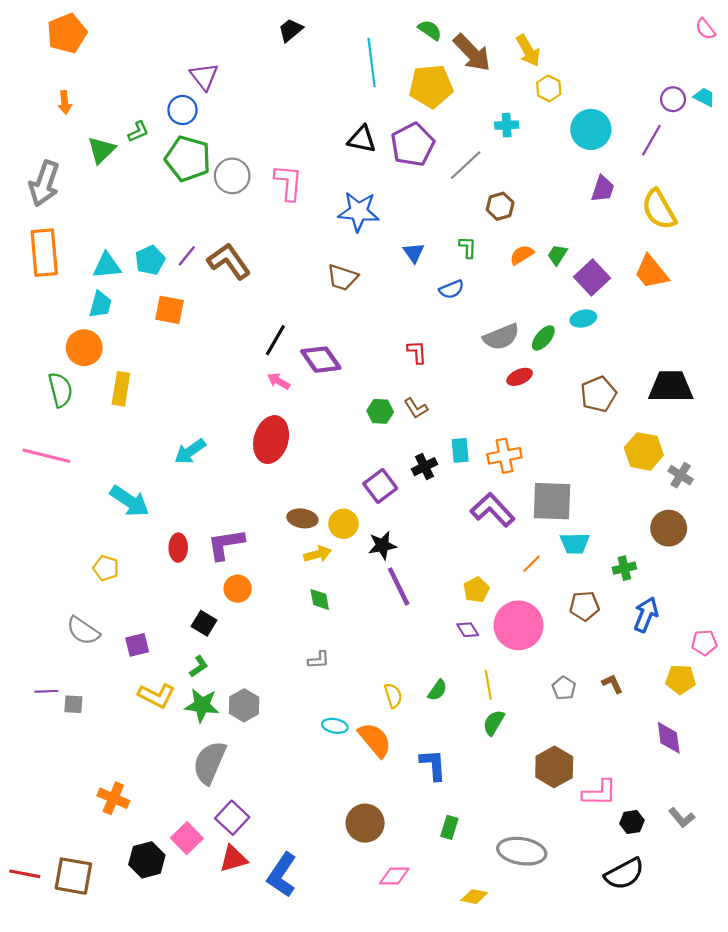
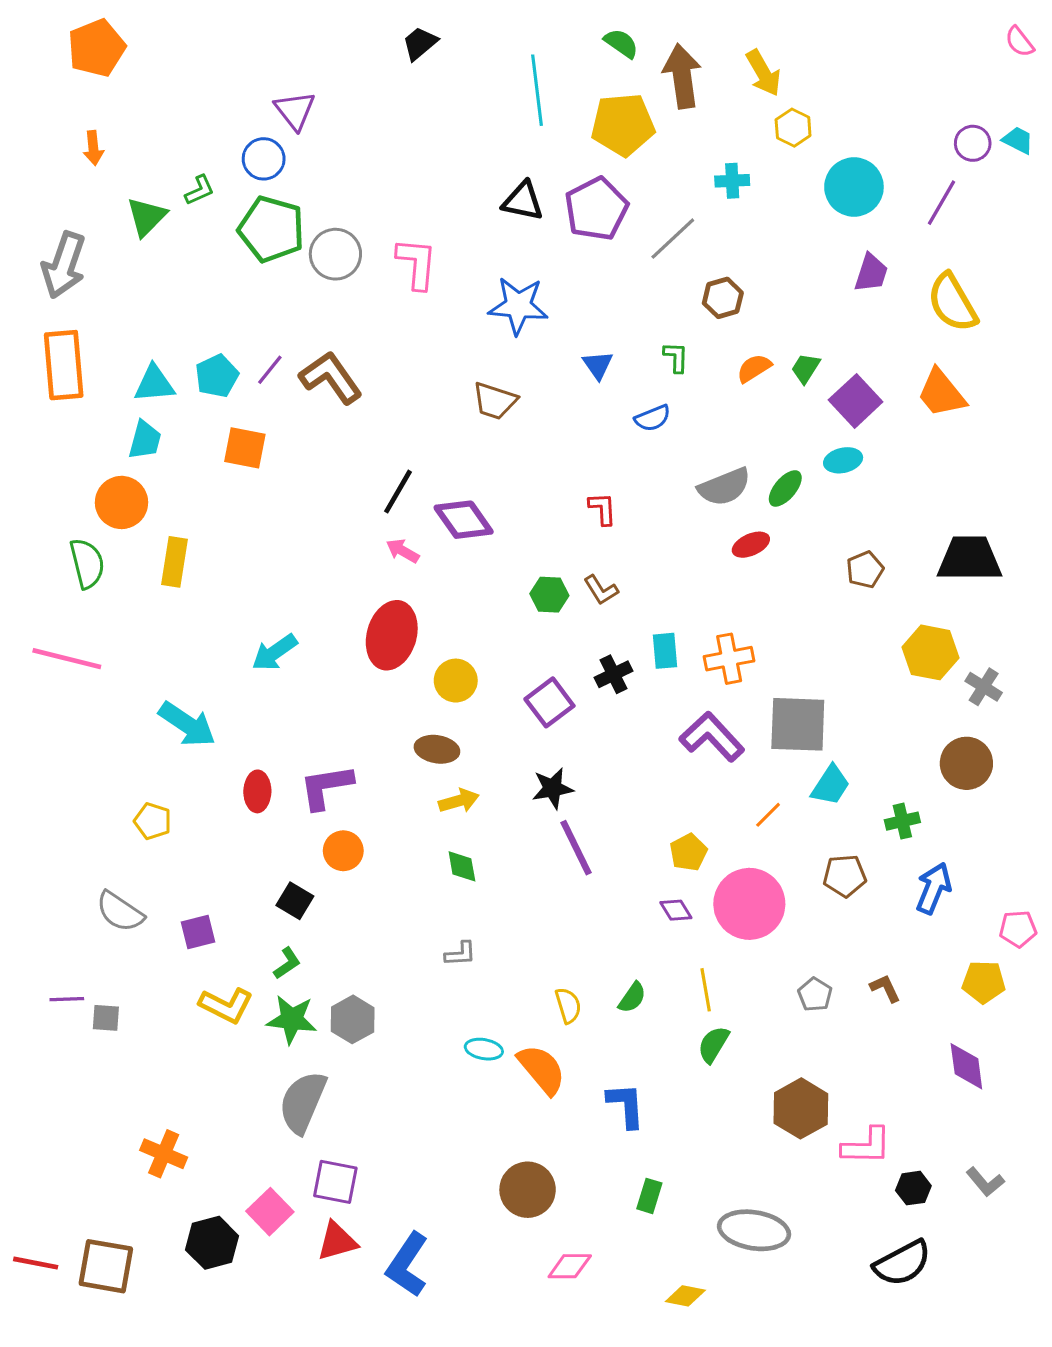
brown arrow: (472, 53) -> (682, 76), turned -144
brown pentagon: (598, 394) -> (865, 570), size x0.7
yellow circle: (343, 524) -> (456, 681), moved
cyan trapezoid: (575, 543) -> (831, 785), turned -56
purple square: (232, 818) -> (335, 1182), turned -32

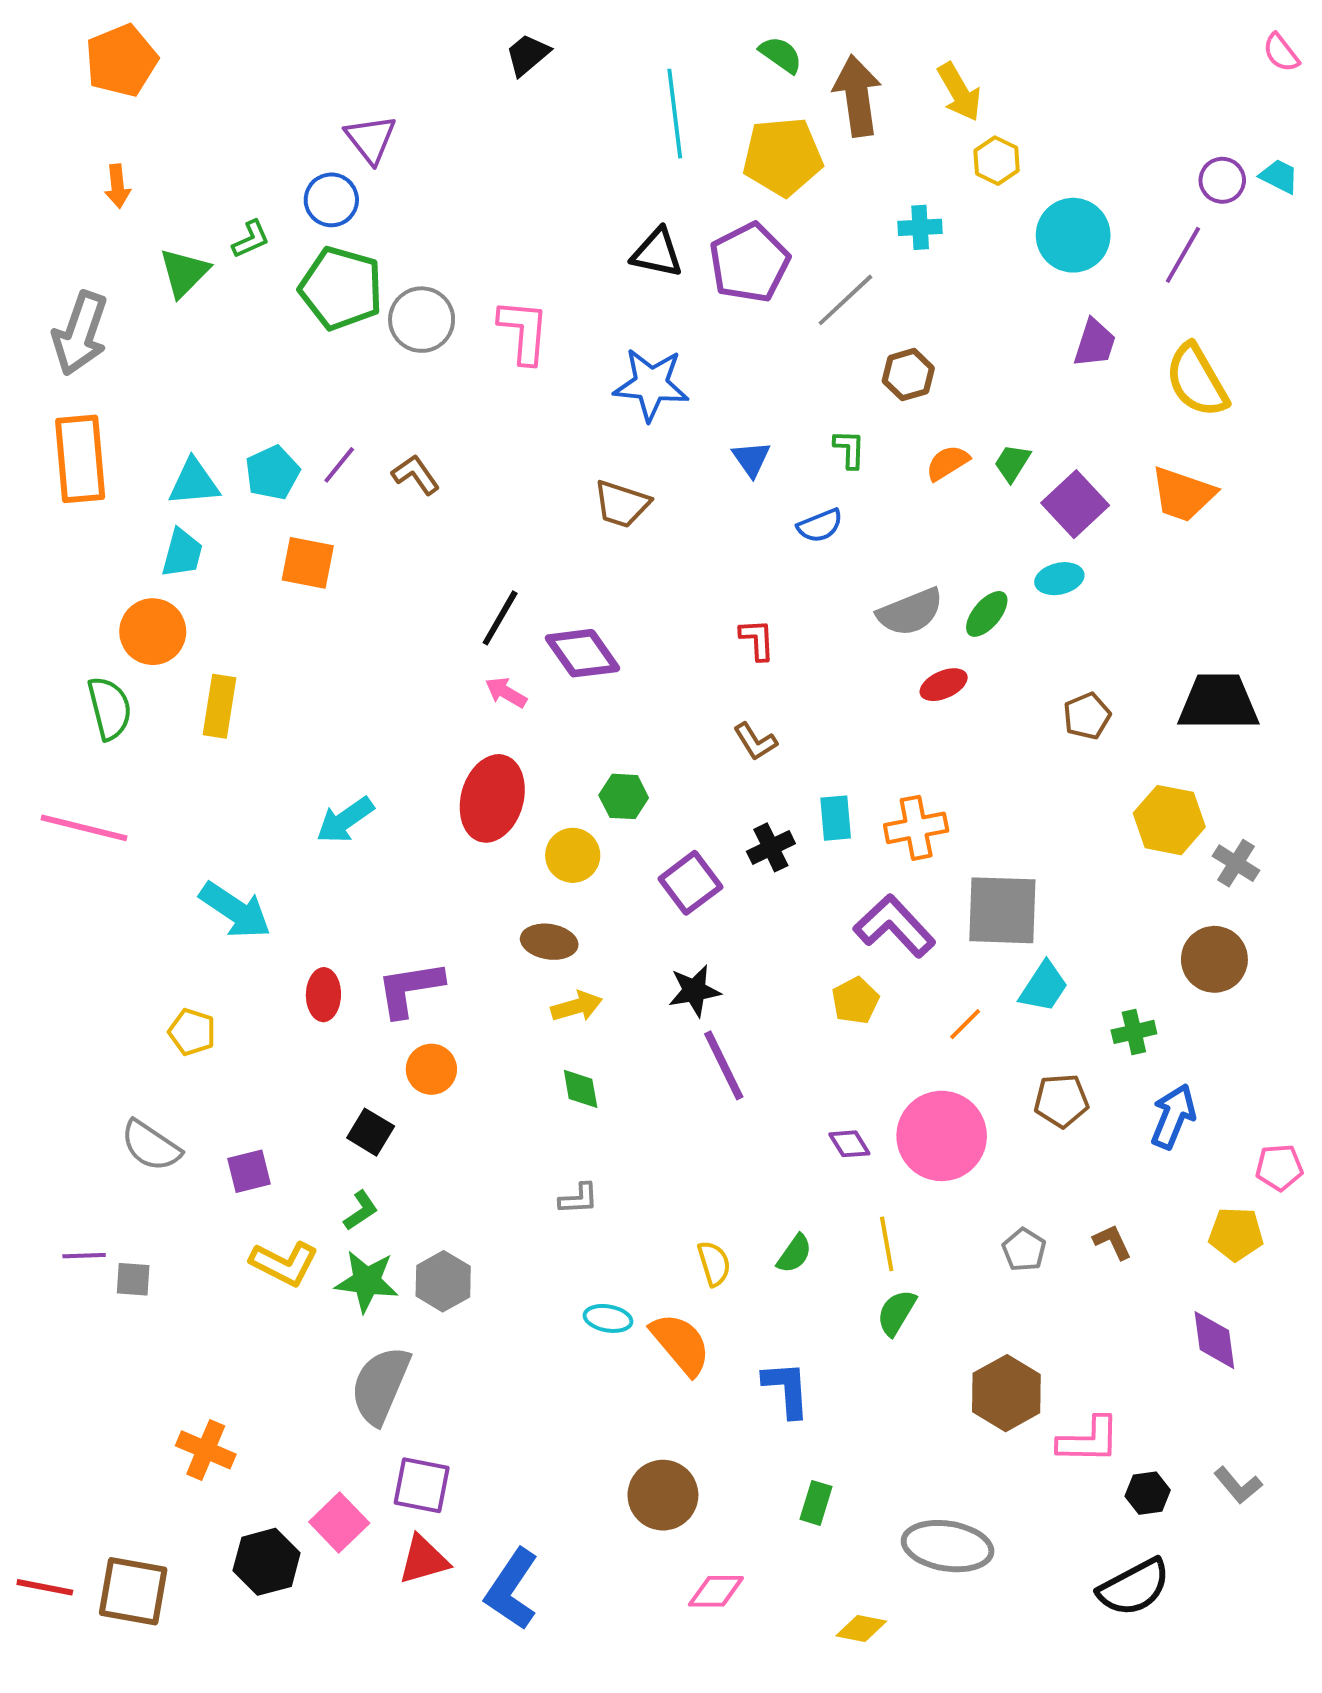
brown L-shape: (331, 378) -> (416, 475), size x0.6
orange trapezoid: (941, 393) -> (1183, 494), turned -32
green hexagon: (549, 595) -> (624, 796), moved
yellow pentagon: (688, 852) -> (855, 1001), moved

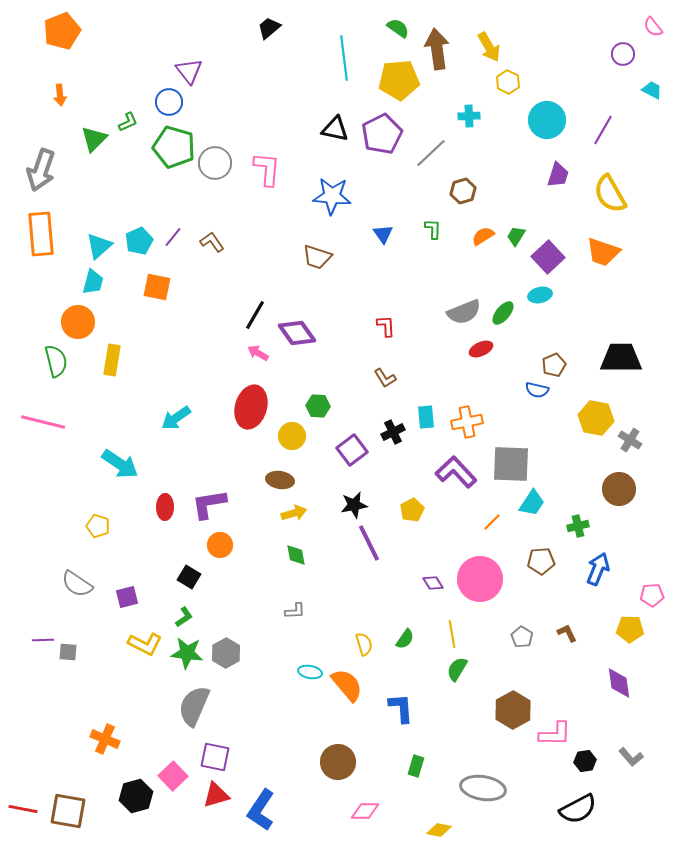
purple circle: (1222, 180) -> (623, 54), moved
cyan triangle: (194, 482) -> (99, 246), turned -36
blue semicircle: (820, 526) -> (537, 390), moved, turned 35
yellow pentagon: (855, 1001) -> (412, 510), moved

